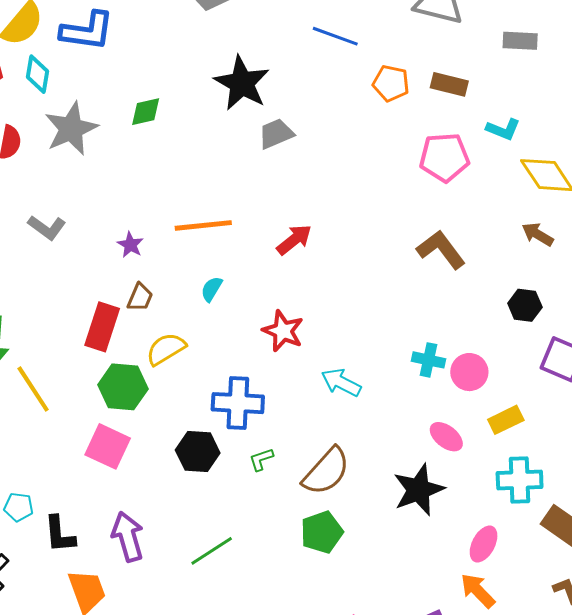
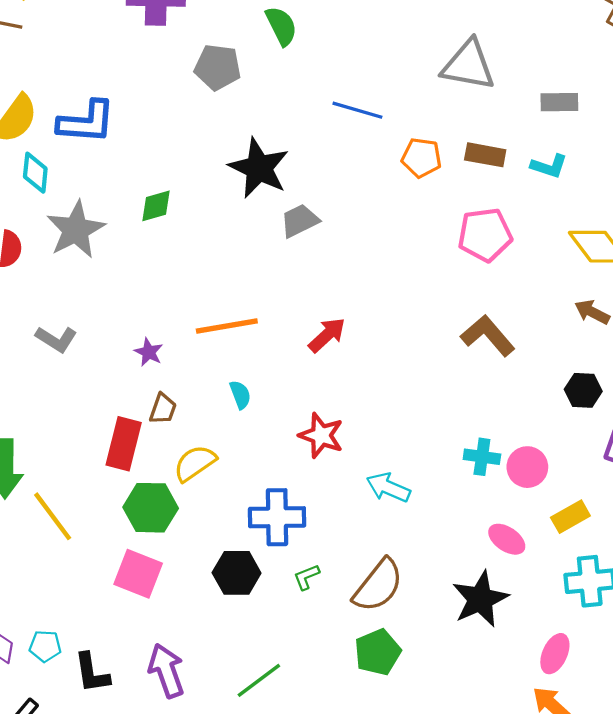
cyan L-shape: (503, 129) -> (549, 166), moved
cyan semicircle: (212, 289) -> (240, 395), turned 132

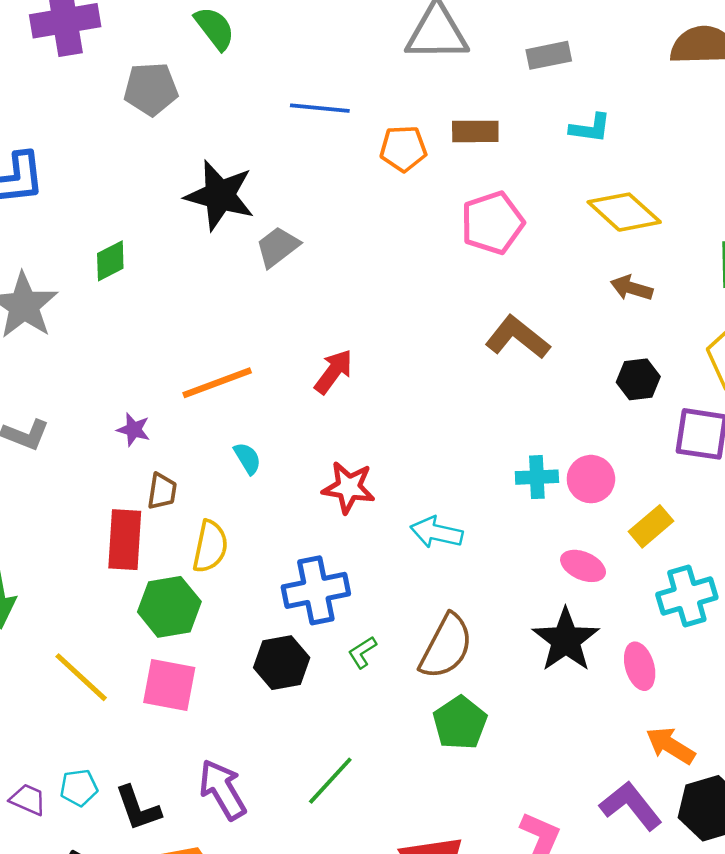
cyan L-shape: (549, 166) -> (590, 128), moved
yellow semicircle: (195, 463) -> (210, 546), turned 147
yellow line: (53, 516) -> (81, 677), moved
pink ellipse: (555, 654) -> (640, 666), moved, turned -30

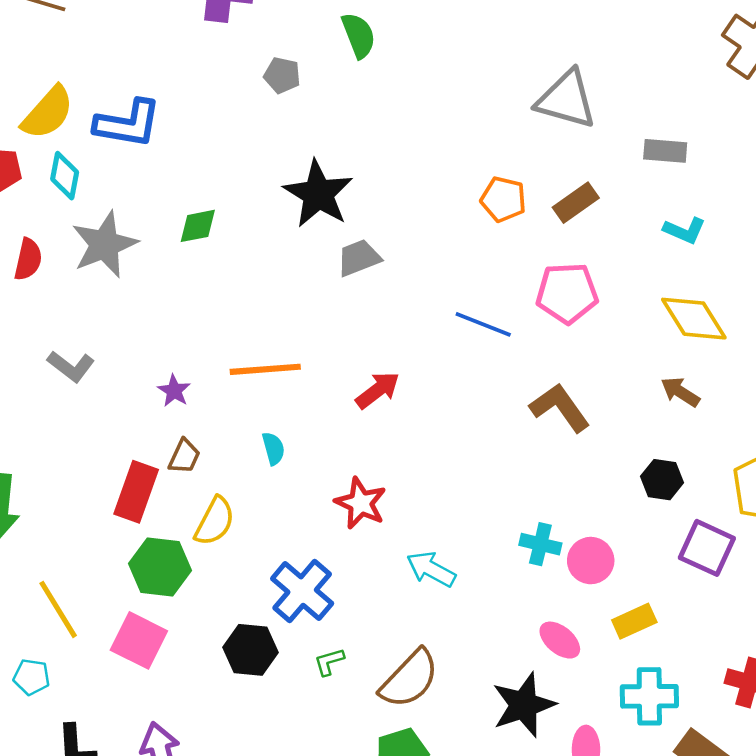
gray pentagon: (151, 89) -> (282, 75), size x0.7
blue line: (320, 108) -> (483, 324), moved
brown rectangle: (475, 131) -> (576, 203), turned -51
blue cross: (316, 590) -> (302, 591), turned 36
cyan pentagon: (79, 788) -> (32, 677), moved

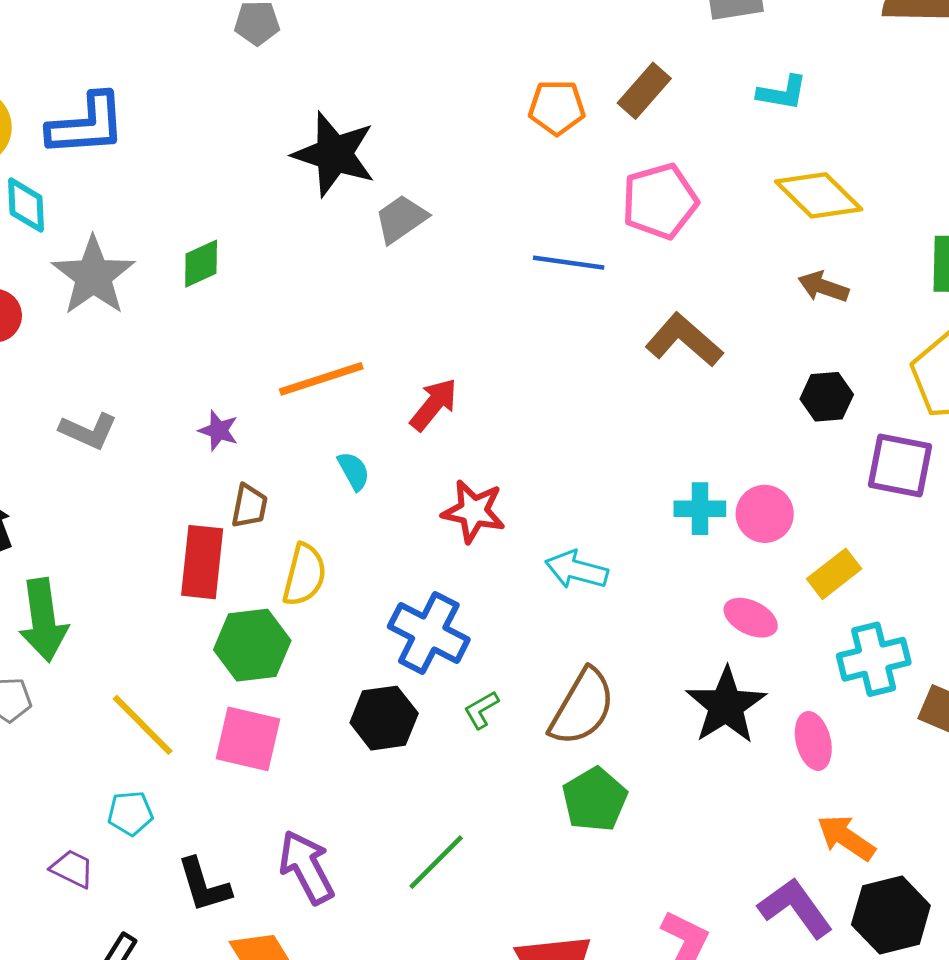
green diamond: (198, 226) -> (201, 264), moved
red arrow: (378, 390) -> (434, 404), moved

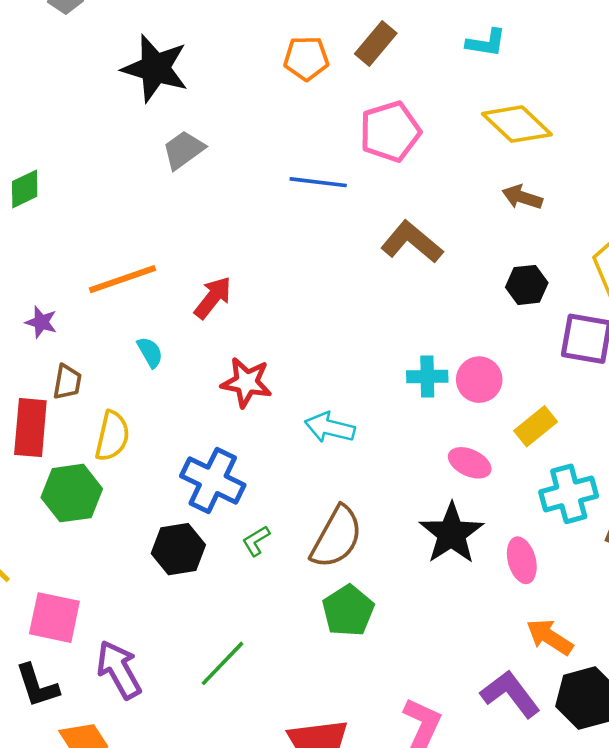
black star: (334, 154) -> (155, 68), moved
pink square: (248, 739) -> (54, 618), moved

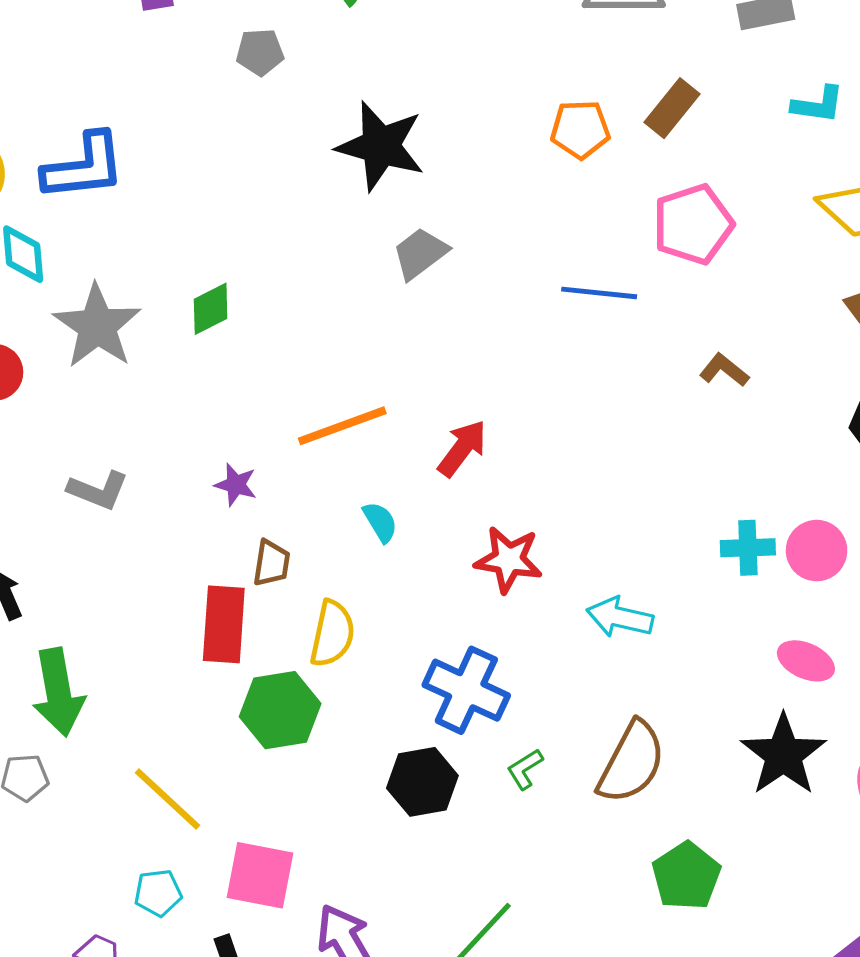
brown L-shape: (412, 242) -> (724, 370), size x0.6
green pentagon: (348, 611) -> (686, 876), moved

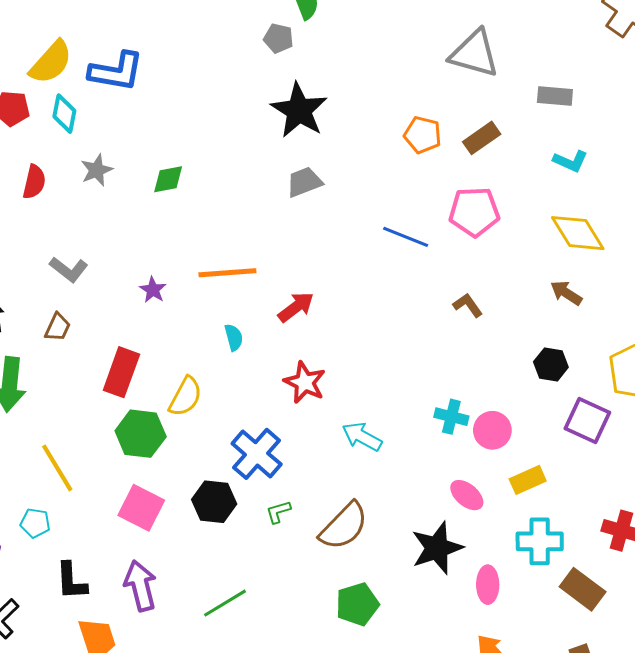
gray pentagon: (260, 52) -> (278, 38), moved
gray star: (97, 326) -> (97, 170), size x0.6
brown trapezoid: (272, 563) -> (58, 327), moved
pink square: (260, 875) -> (141, 508), moved

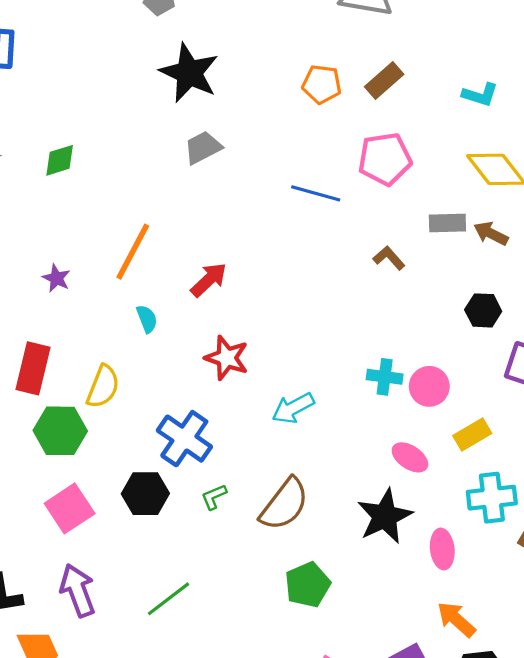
gray rectangle: (555, 96) -> (447, 223), moved
orange line: (227, 273) -> (133, 252), turned -52
cyan arrow: (362, 437) -> (293, 408), turned -51
pink square: (141, 508) -> (70, 508), turned 36

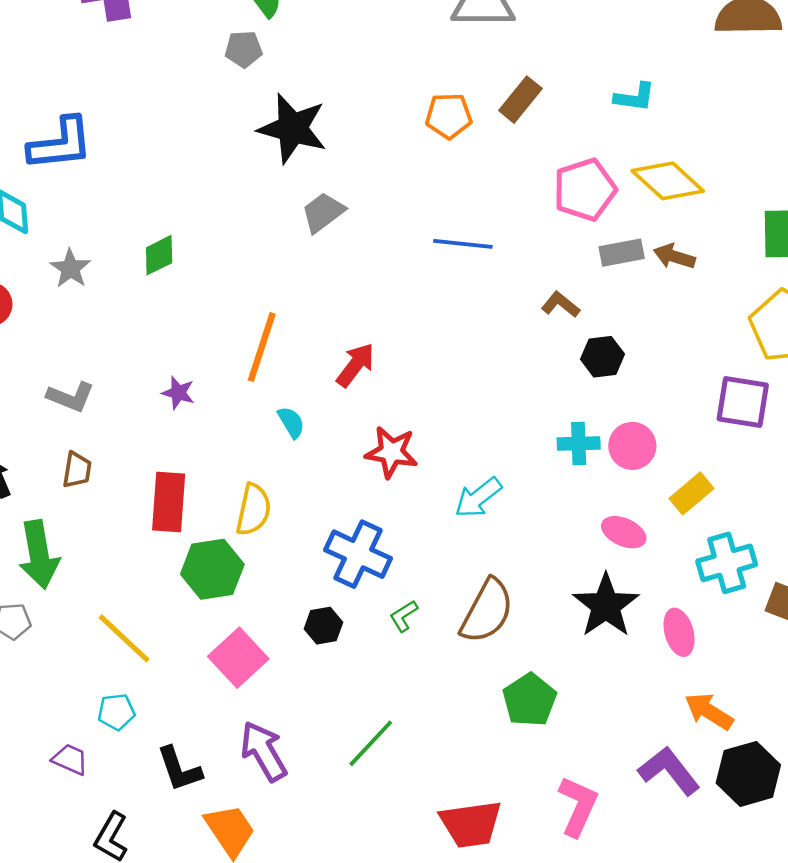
pink pentagon: (385, 159) -> (585, 190), moved
black hexagon: (483, 310) -> (602, 357), moved
black hexagon: (145, 494) -> (323, 626), size x0.7

